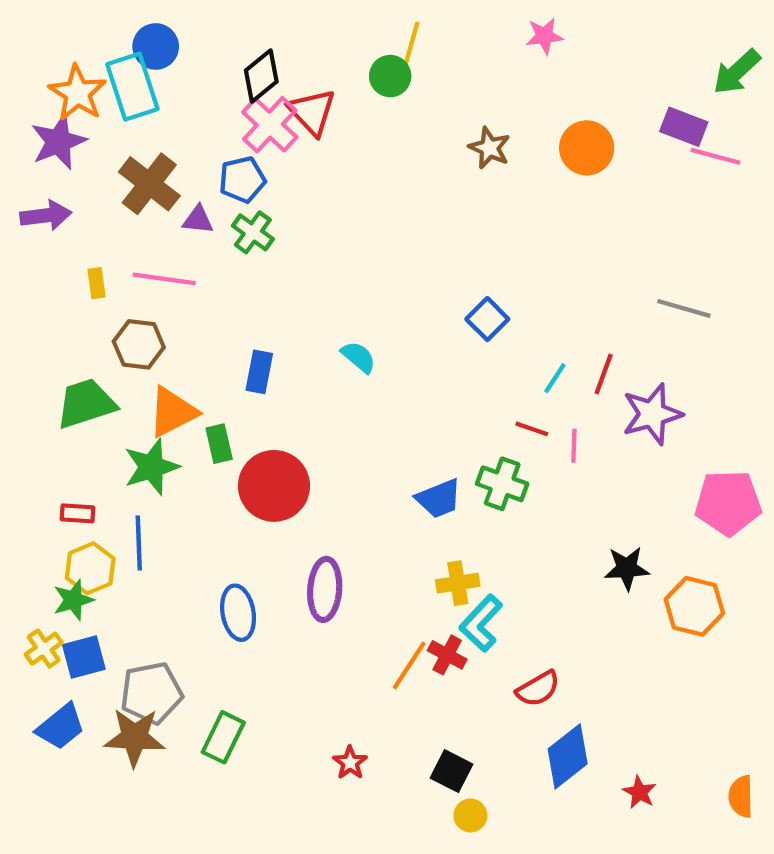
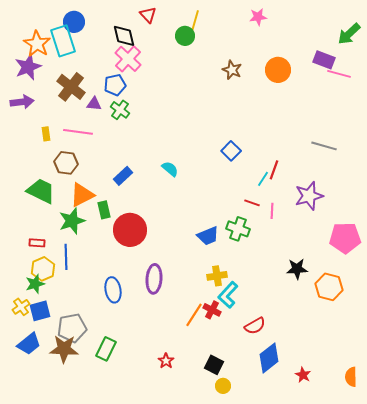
black diamond: (261, 76) -> (124, 36), turned -65
red triangle: (312, 112) -> (148, 15), moved, size x0.7
blue rectangle: (259, 372) -> (123, 176), turned 36
red line: (604, 374) -> (274, 170), moved
green trapezoid: (86, 404) -> (41, 191), turned 44

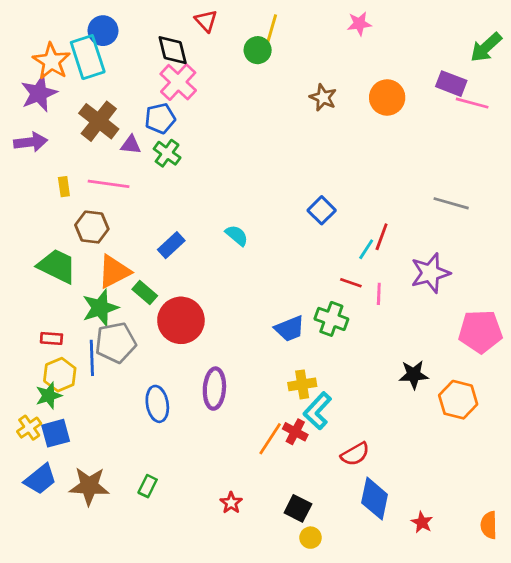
green rectangle: (104, 210) -> (145, 292), turned -36
gray pentagon: (72, 328) -> (116, 343), moved
green rectangle: (106, 349) -> (148, 486), size x0.7
blue diamond: (269, 358) -> (375, 499), turned -40

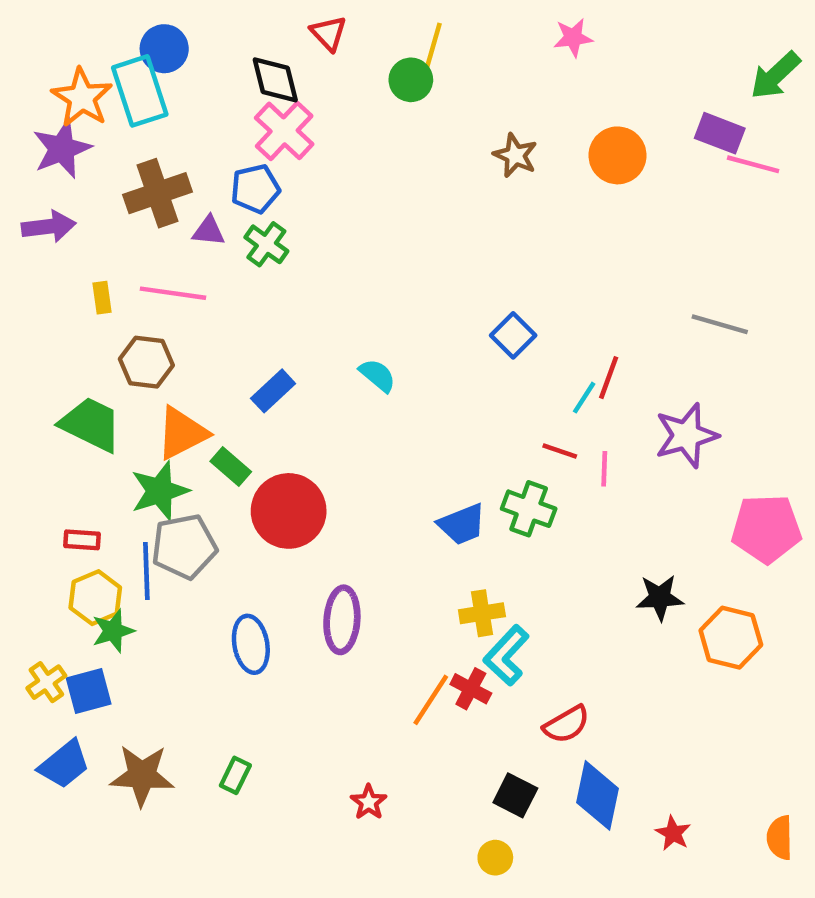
brown cross: (99, 121) -> (157, 193), turned 33
green star: (49, 396) -> (113, 631), moved
black square: (298, 508) -> (515, 795), moved

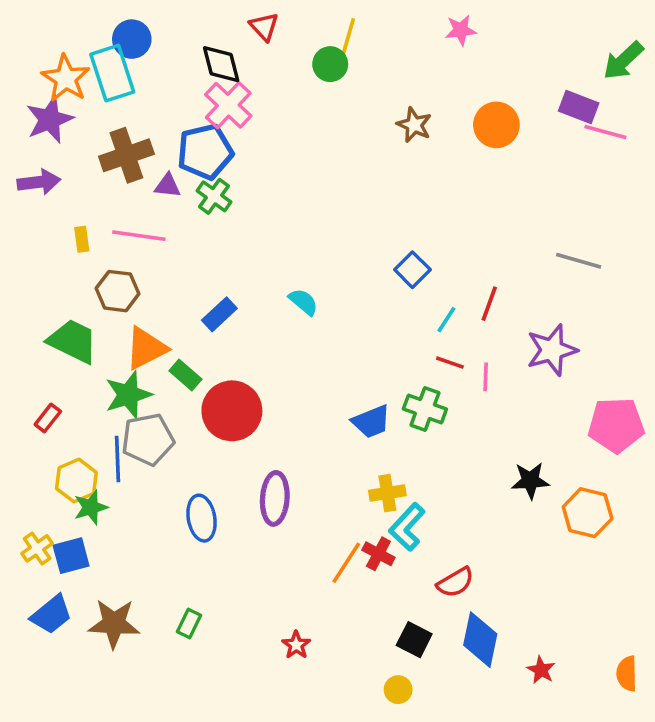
blue pentagon: (255, 189) -> (205, 152), size x1.4
cyan line: (584, 398) -> (446, 320), moved
red rectangle: (82, 540) -> (48, 418), moved, turned -56

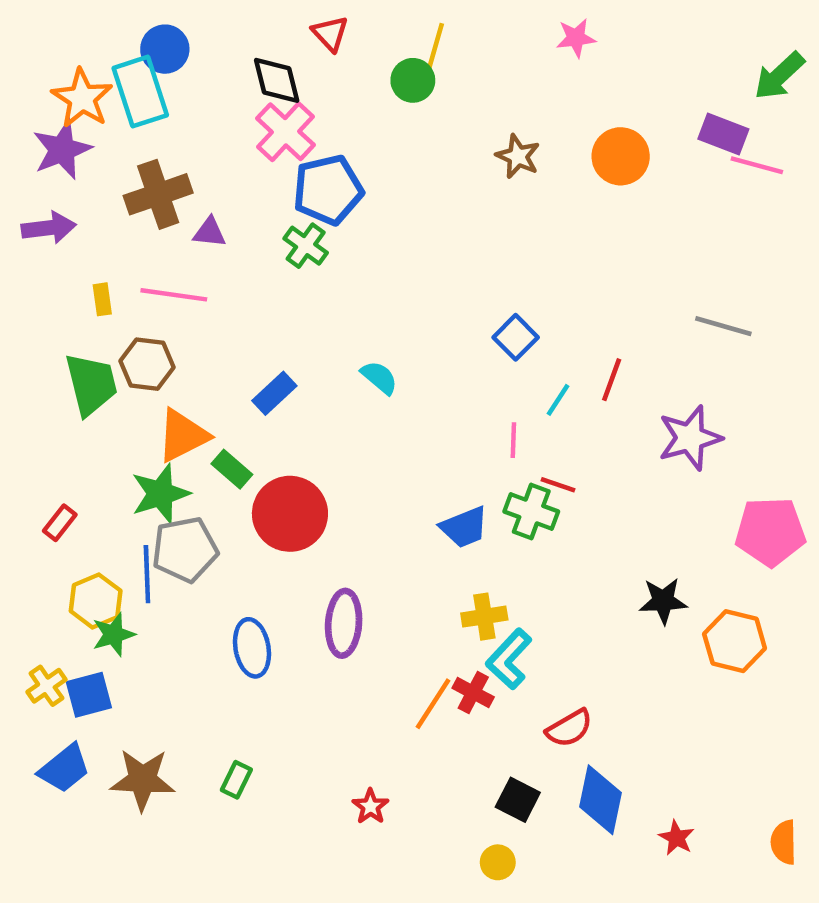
blue pentagon: (205, 152) -> (328, 190), moved
green cross: (214, 196) -> (306, 246), moved
green trapezoid: (73, 341) -> (91, 384), moved, turned 50
red line: (450, 363) -> (558, 485), moved
pink line: (486, 377) -> (513, 440), moved

